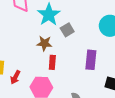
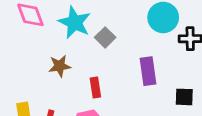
brown star: (44, 43) -> (60, 66), moved

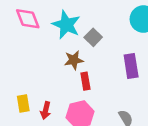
brown star: (60, 66) -> (74, 60), moved

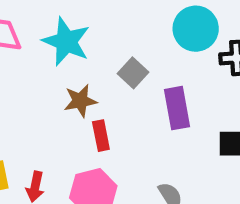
gray square: (93, 37) -> (133, 73), moved

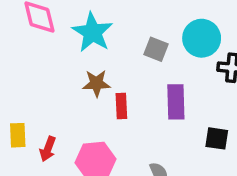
gray square: (133, 73) -> (156, 49), moved, turned -30
red rectangle: (101, 136) -> (121, 106), moved

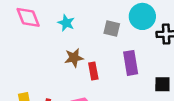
cyan star: (92, 32) -> (66, 23), size x0.6

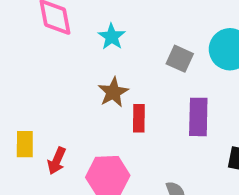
brown star: (74, 58) -> (113, 92), turned -30

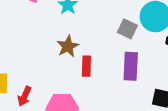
gray square: (180, 59) -> (127, 29), moved

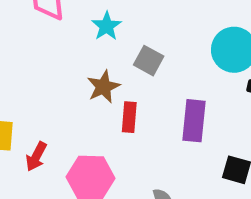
gray square: (127, 29) -> (149, 61), moved

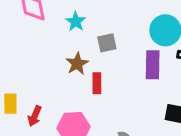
gray square: (149, 61) -> (107, 43), turned -36
purple rectangle: (194, 121) -> (153, 65), moved

